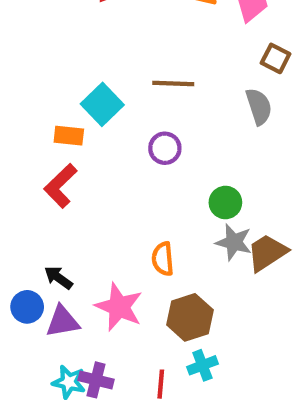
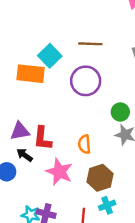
orange rectangle: (69, 136) -> (31, 74), size x1.6
purple circle: (165, 148) -> (86, 81), size x1.6
red L-shape: (61, 186) -> (43, 138), moved, turned -40
purple triangle: (63, 321) -> (20, 131), moved

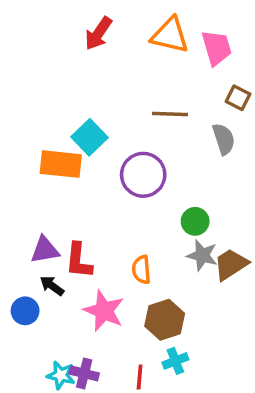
brown line: (90, 44) -> (170, 114), moved

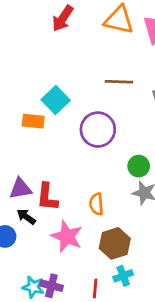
orange rectangle: (61, 164) -> (33, 121), size x0.7

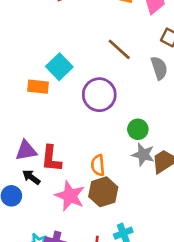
brown line: (119, 82) -> (119, 49), turned 40
brown hexagon: (115, 243) -> (103, 192), moved

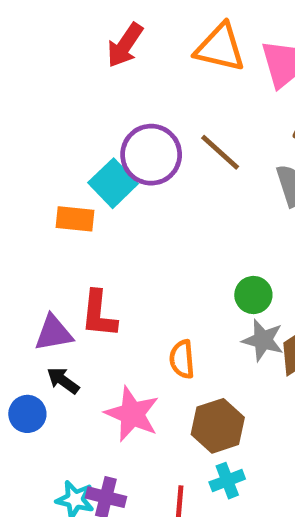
purple circle: (99, 95) -> (151, 155), moved
red L-shape: (51, 159) -> (99, 314), moved
brown hexagon: (103, 192) -> (218, 426), moved

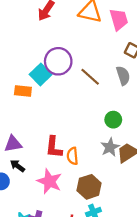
brown line: (220, 152) -> (90, 77), moved
green circle: (253, 295) -> (113, 120), moved
red L-shape: (99, 314) -> (54, 147), moved
gray star: (263, 340) -> (110, 147), turned 30

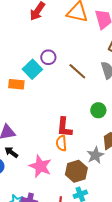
purple circle: (58, 61) -> (48, 57), size x0.6
red L-shape: (54, 147) -> (64, 127), moved
gray star: (110, 147) -> (95, 155), moved

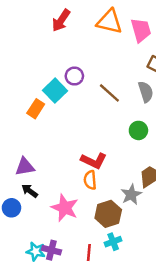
orange rectangle: (16, 84) -> (36, 109), turned -63
green circle: (98, 110) -> (138, 130), moved
red L-shape: (64, 127) -> (94, 161), turned -70

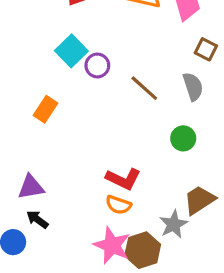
cyan square: (55, 91) -> (71, 51), moved
orange semicircle: (90, 180) -> (118, 205), turned -66
pink star: (65, 208) -> (112, 245), moved

